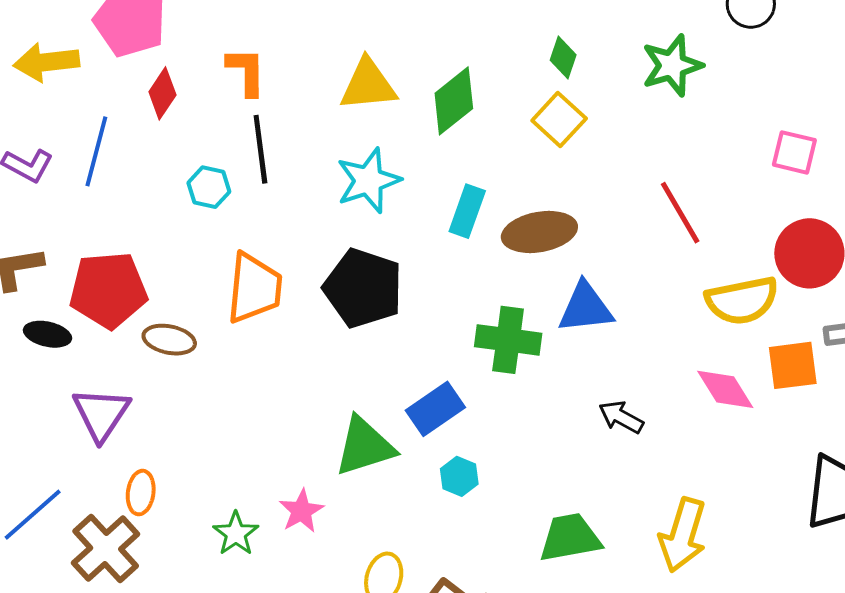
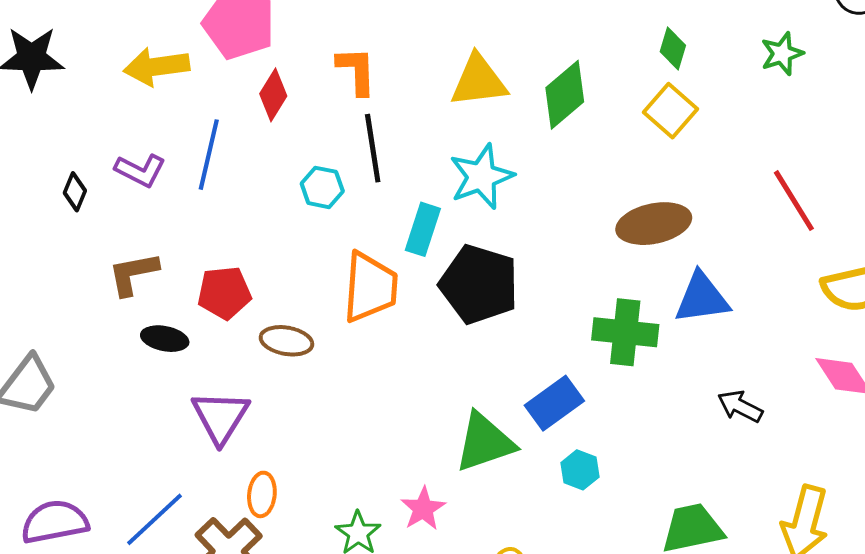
green star: (672, 66) -> (782, 54), size x0.7
cyan rectangle: (467, 211) -> (423, 229), moved
red pentagon: (108, 290) -> (224, 293), size x0.7

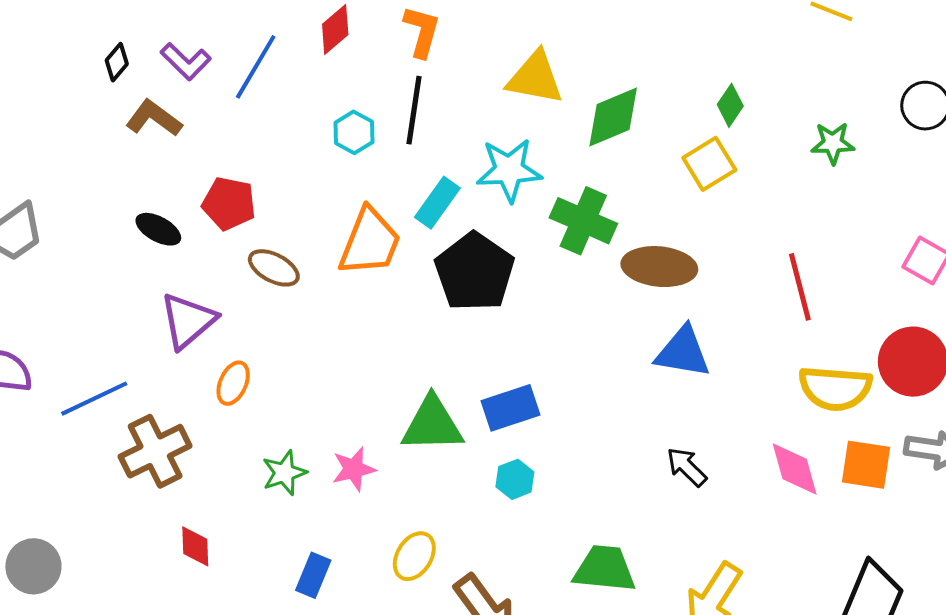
brown L-shape: (133, 274) -> (154, 118), moved, turned 30
green cross: (625, 332) -> (583, 221), moved
orange ellipse: (262, 494) -> (233, 383), moved

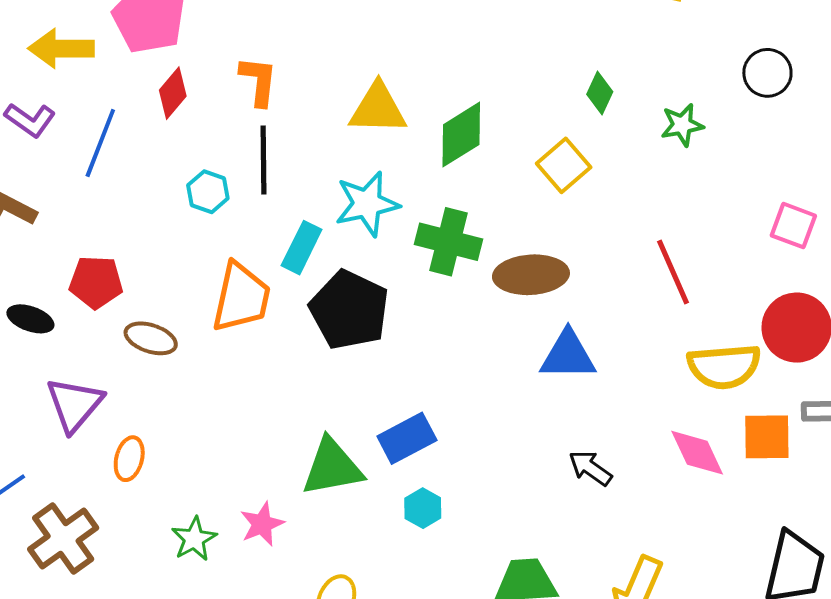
purple L-shape: (186, 61) -> (30, 120), moved
green diamond: (730, 105) -> (600, 93), moved

